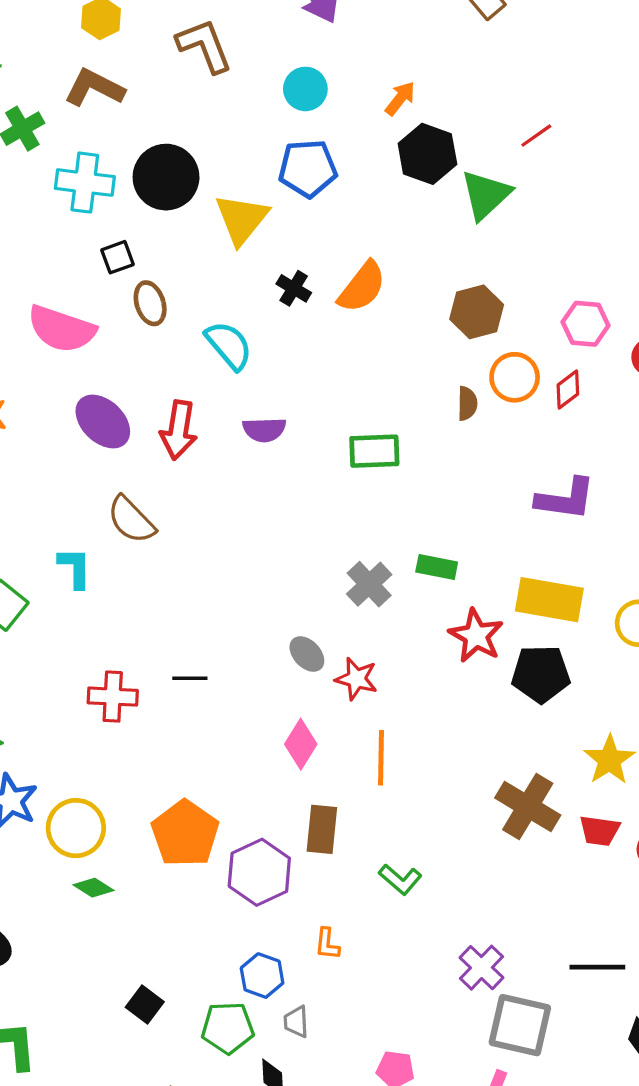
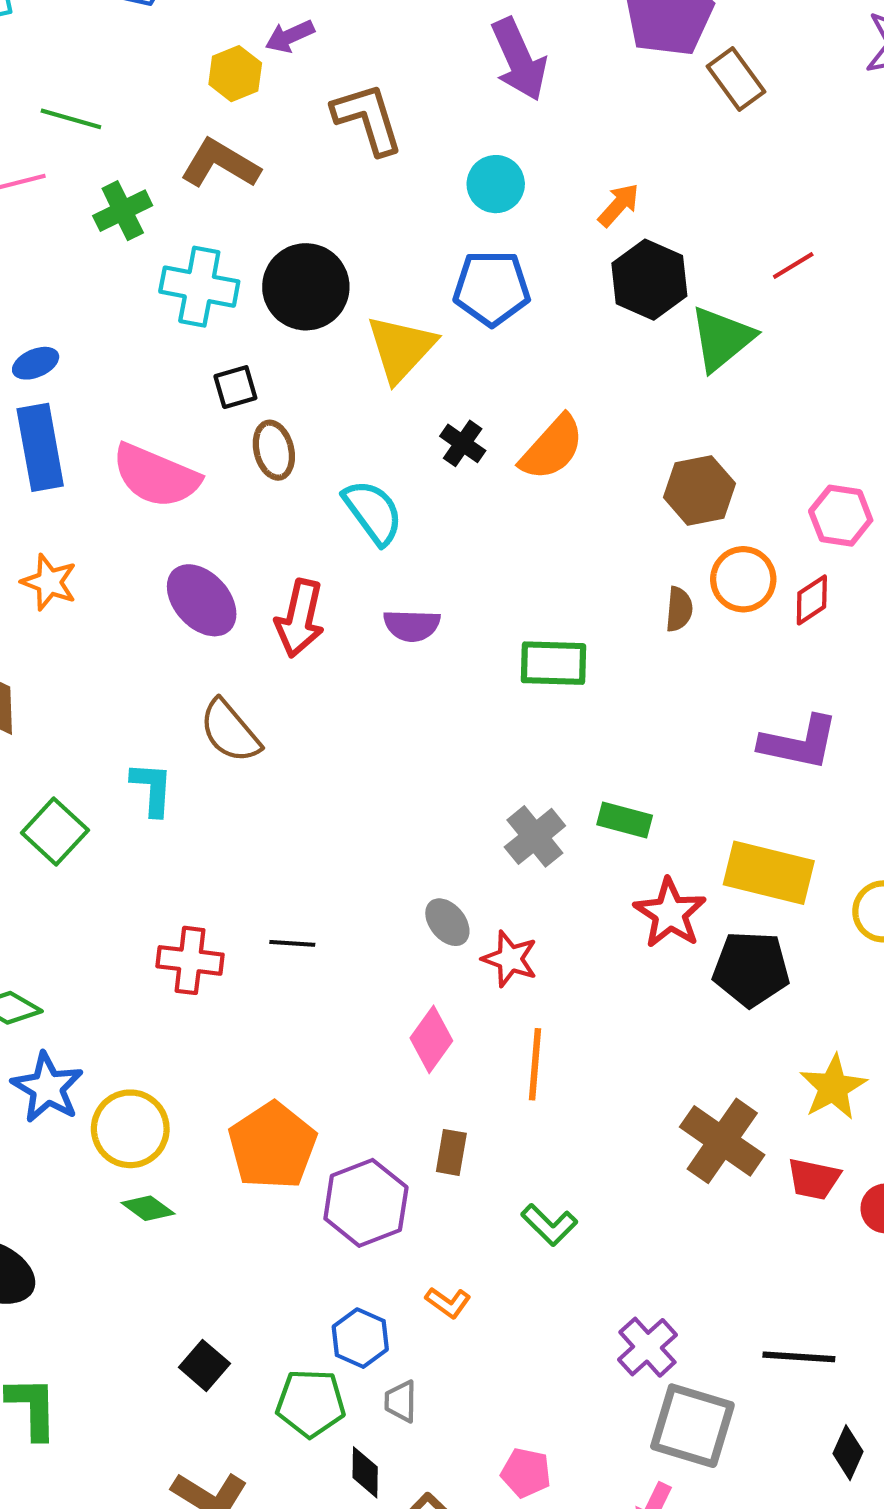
brown rectangle: (322, 829) -> (451, 1152), size x0.7
orange L-shape: (327, 944) -> (448, 1303), turned -64

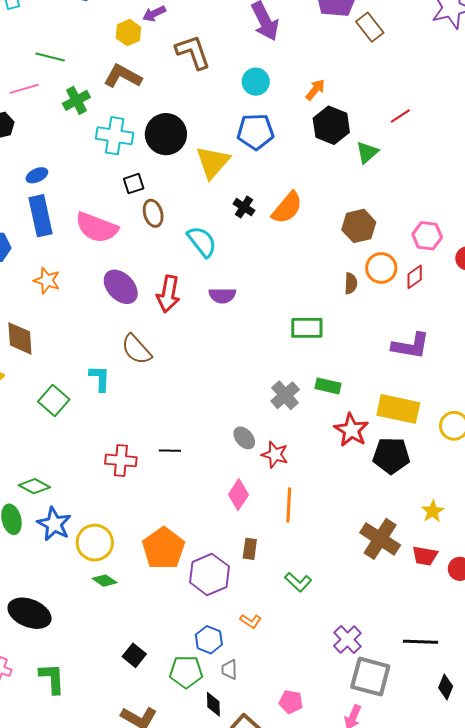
green triangle: (722, 338) -> (367, 152), size x0.7
green rectangle: (554, 663) -> (307, 328), moved
yellow star: (833, 1087) -> (433, 511), size x0.7

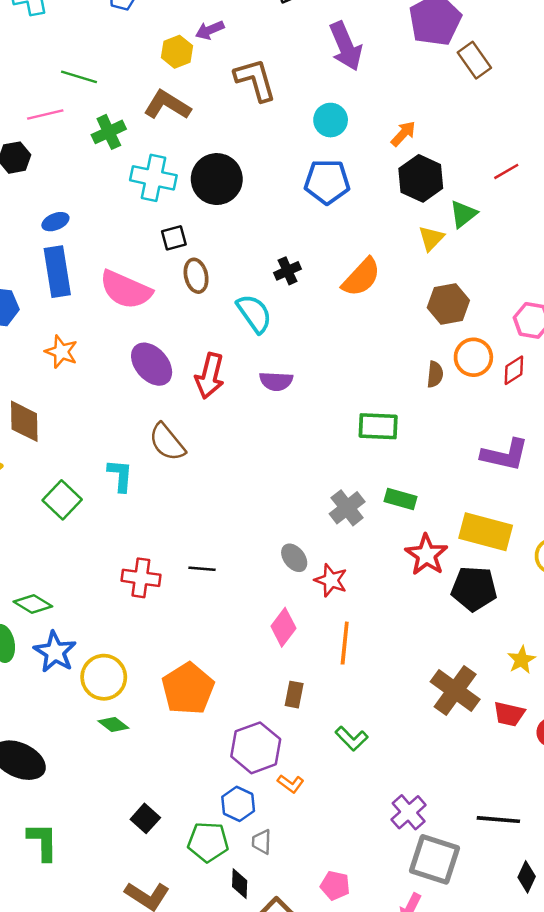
yellow triangle: (213, 162) -> (431, 238), moved, size x0.6
black cross: (244, 207) -> (288, 271), moved, turned 30
purple hexagon: (209, 574) -> (256, 748), moved

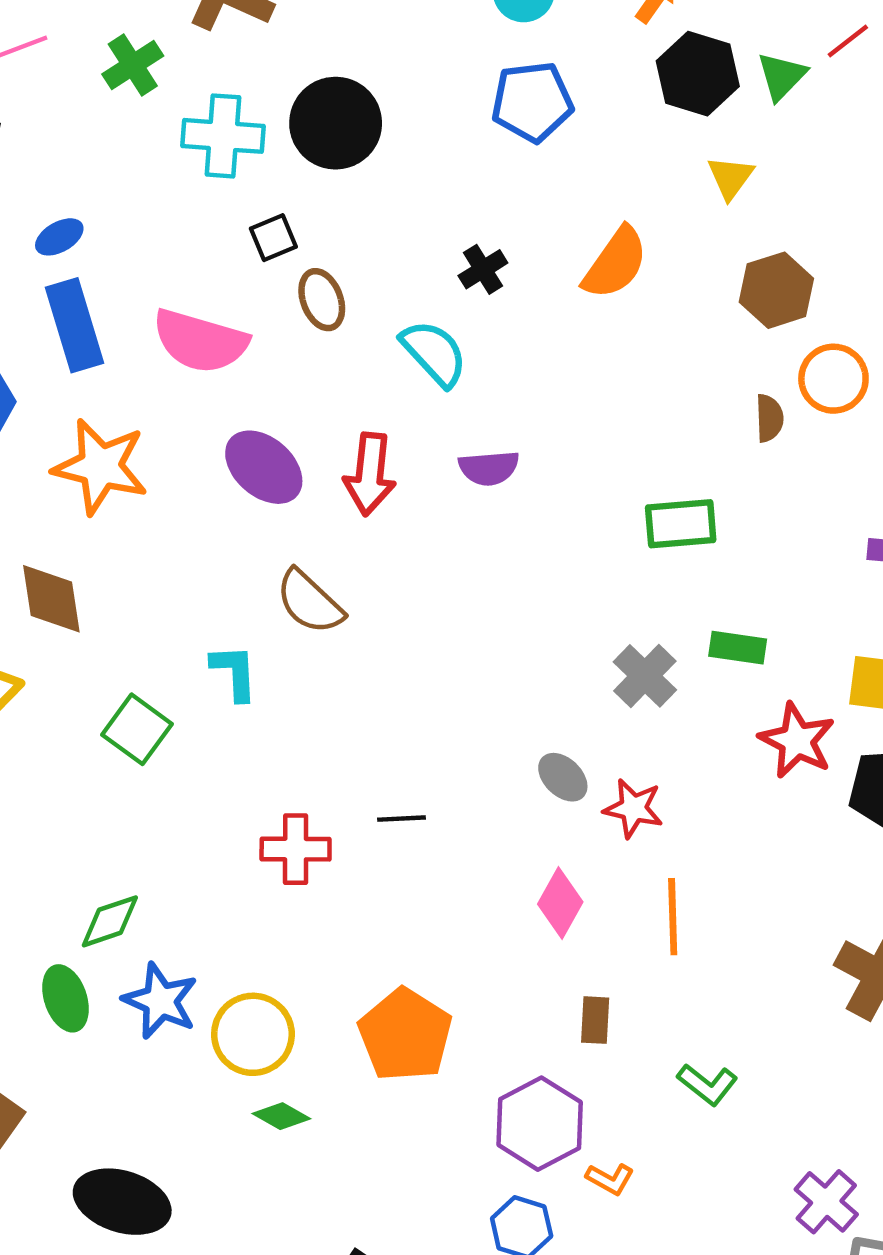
green triangle: (463, 214) -> (782, 76), moved
orange star: (61, 352) -> (100, 467), size x1.6
green diamond: (33, 604) -> (110, 921), turned -42

